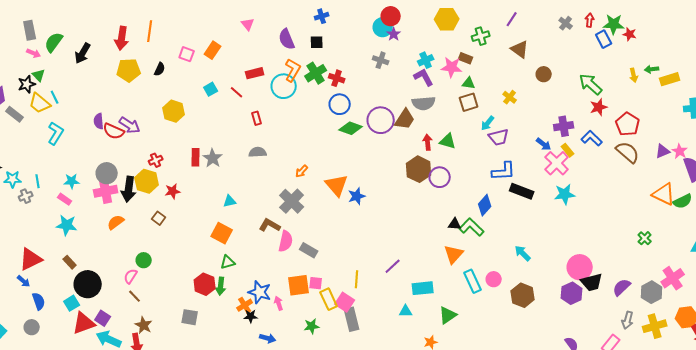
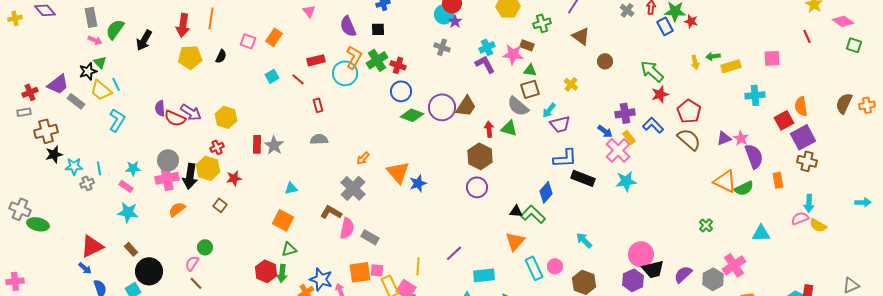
gray semicircle: (424, 103) -> (518, 106), moved, turned 45
yellow hexagon: (174, 111) -> (226, 117), moved
purple circle: (440, 177) -> (477, 187), moved

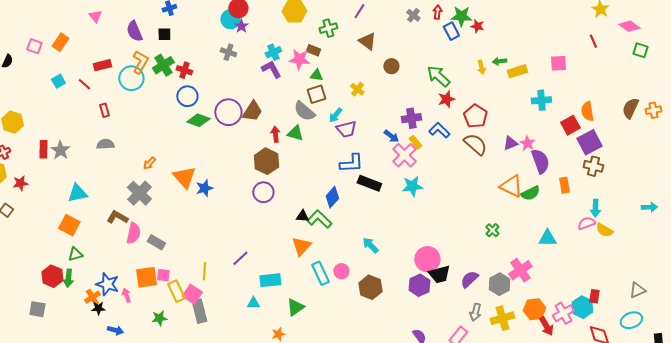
cyan triangle: (291, 188) -> (77, 193), size x1.5

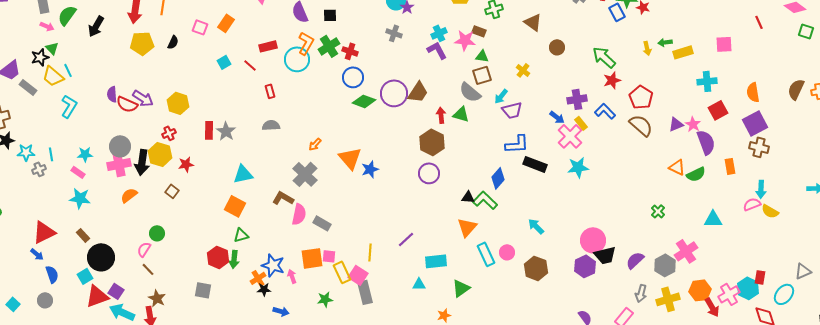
red square: (570, 125) -> (718, 110), moved
orange triangle: (511, 186) -> (677, 167), size x0.7
cyan ellipse: (631, 320) -> (784, 294), moved, turned -30

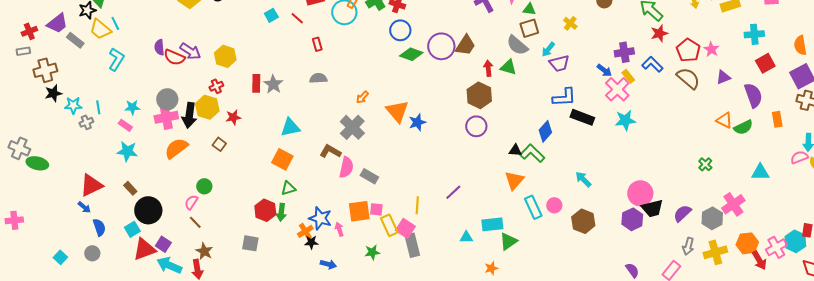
pink star: (693, 124) -> (711, 49), moved
orange semicircle: (129, 195) -> (176, 148), size x1.4
cyan rectangle: (436, 261) -> (492, 224), moved

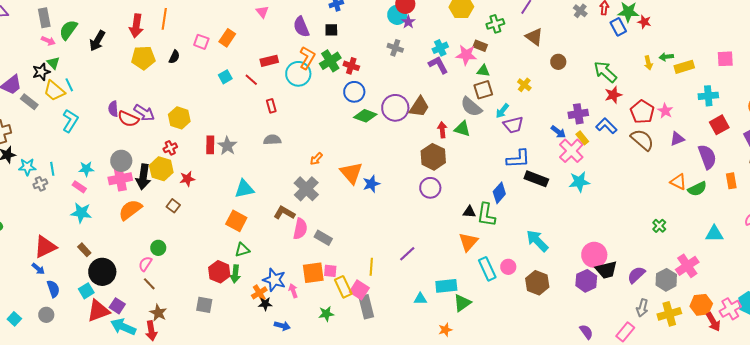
green L-shape: (532, 153) -> (486, 215), turned -125
cyan arrow: (583, 179) -> (537, 241), size x1.4

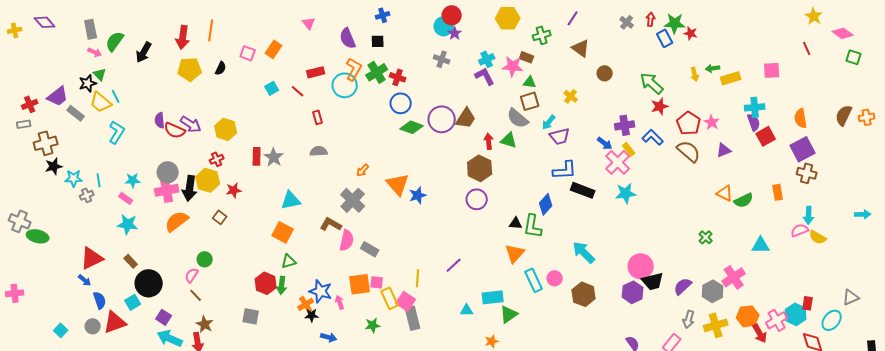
purple semicircle: (707, 157) -> (754, 122), moved, size x0.7
red triangle: (98, 311) -> (115, 322), moved

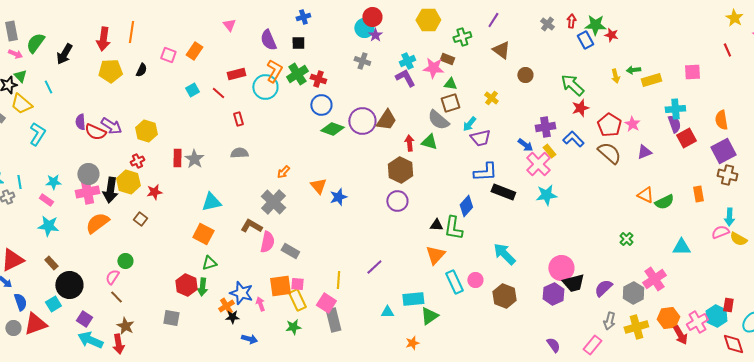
cyan line: (116, 96) -> (48, 87), moved
orange triangle: (398, 184) -> (318, 186), size x0.7
yellow rectangle: (390, 298) -> (297, 300), moved

